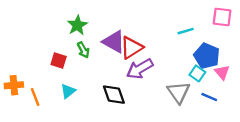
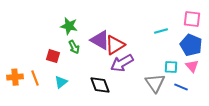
green star: (77, 25) -> (69, 26), turned -30
blue pentagon: (207, 56) -> (191, 45), moved
cyan square: (197, 73) -> (171, 67), turned -32
orange line: (35, 97) -> (35, 78), moved

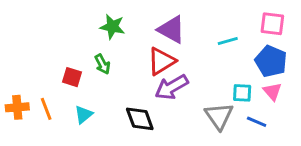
green star: (69, 26) -> (112, 27), moved
purple triangle: (100, 40) -> (172, 30), moved

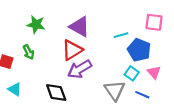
blue pentagon: (271, 61) -> (139, 50), moved
cyan square: (242, 93) -> (132, 73), turned 32
cyan triangle: (84, 115) -> (15, 89), turned -48

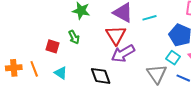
cyan line: (121, 35) -> (150, 18), moved
red triangle: (72, 50) -> (116, 35), turned -30

